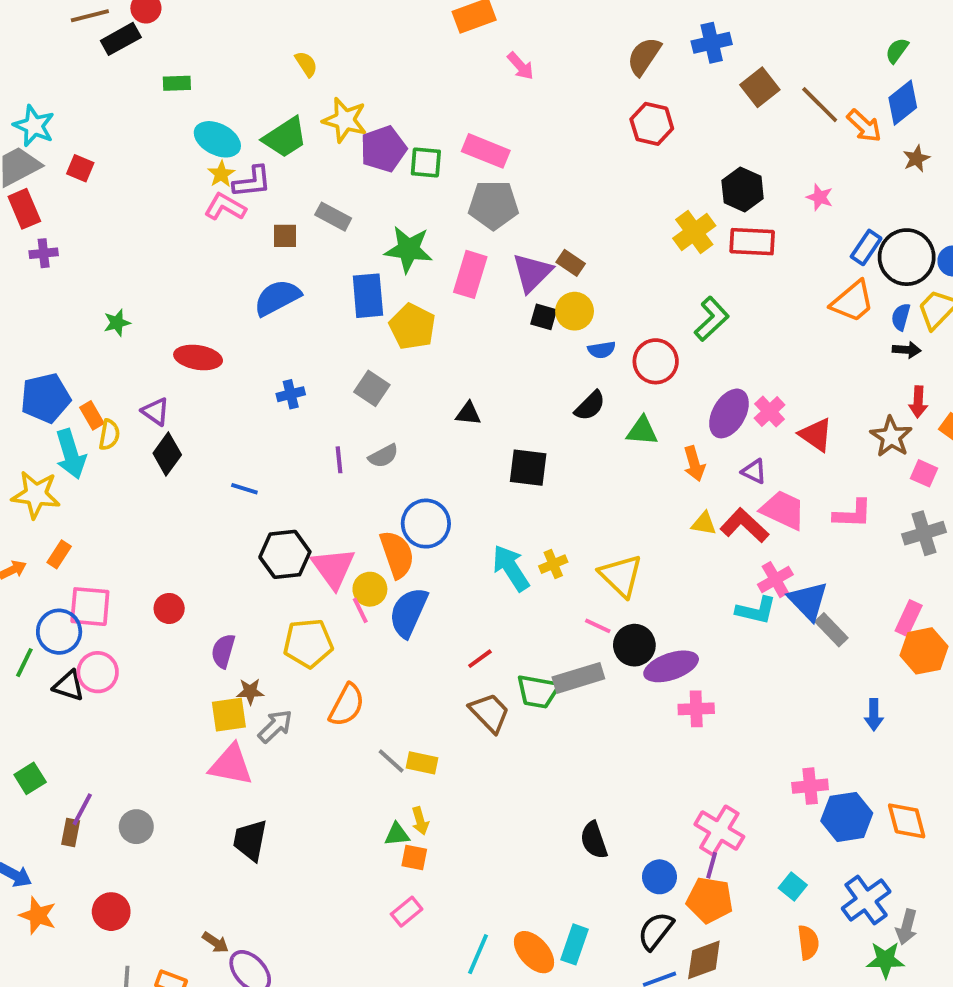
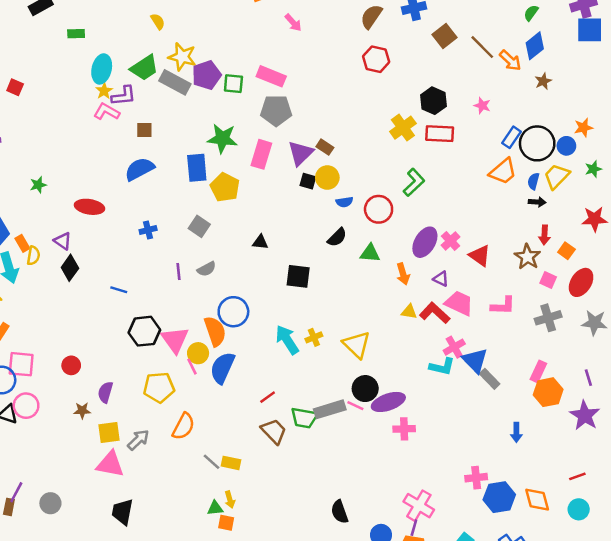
cyan ellipse: (217, 139) -> (102, 69), turned 76
gray rectangle: (333, 217) -> (175, 82), moved, size x1.4
pink line: (598, 626) -> (355, 406), moved
brown star: (250, 691) -> (82, 411), moved

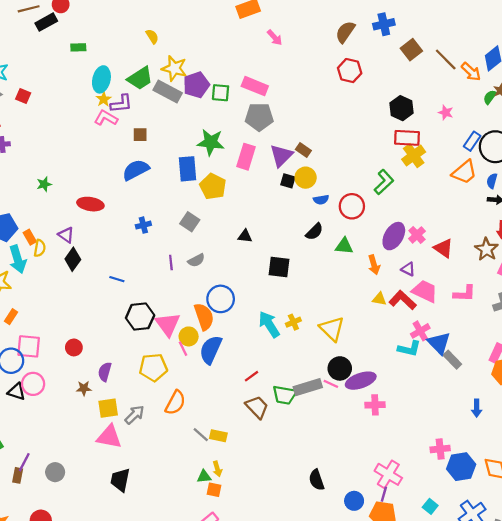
green semicircle: (531, 13) -> (490, 97), moved
yellow cross: (403, 128) -> (414, 156), moved

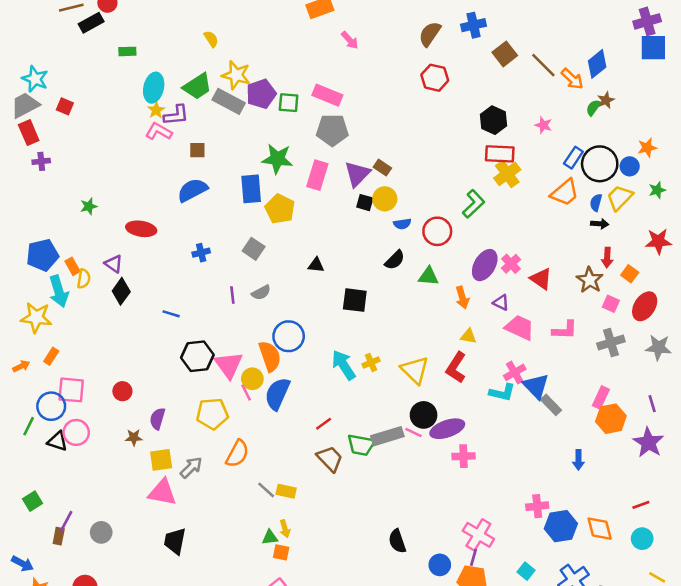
red L-shape: (403, 300) -> (456, 367), moved, turned -100

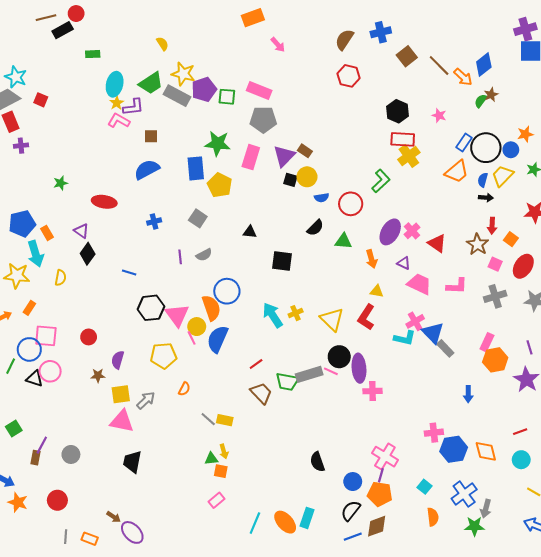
yellow semicircle: (84, 279) -> (61, 278), moved
purple ellipse: (447, 429) -> (359, 368), turned -76
orange semicircle: (237, 454) -> (184, 389), size x0.6

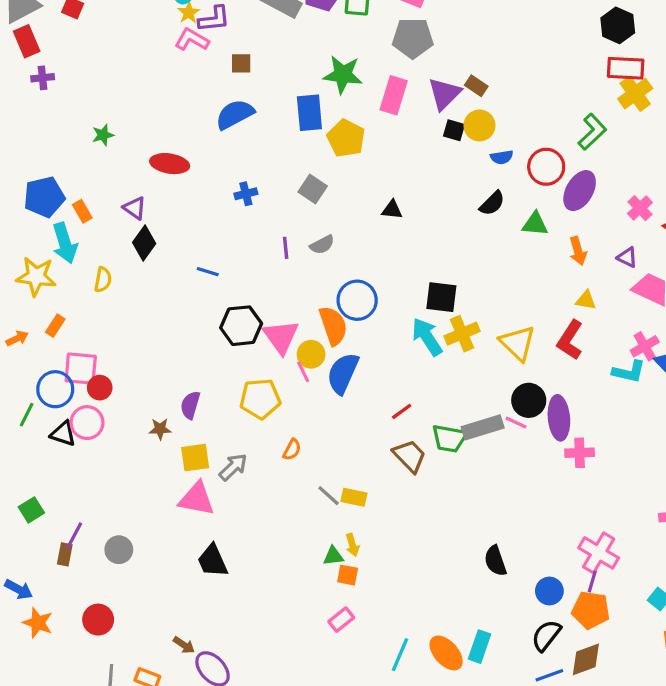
purple ellipse: (390, 232) -> (580, 191), moved
black square: (282, 261) -> (441, 297), moved
yellow cross: (296, 313) -> (462, 334), size x1.5
red circle: (89, 337) -> (100, 388), moved
black trapezoid: (132, 462) -> (213, 561), turned -35

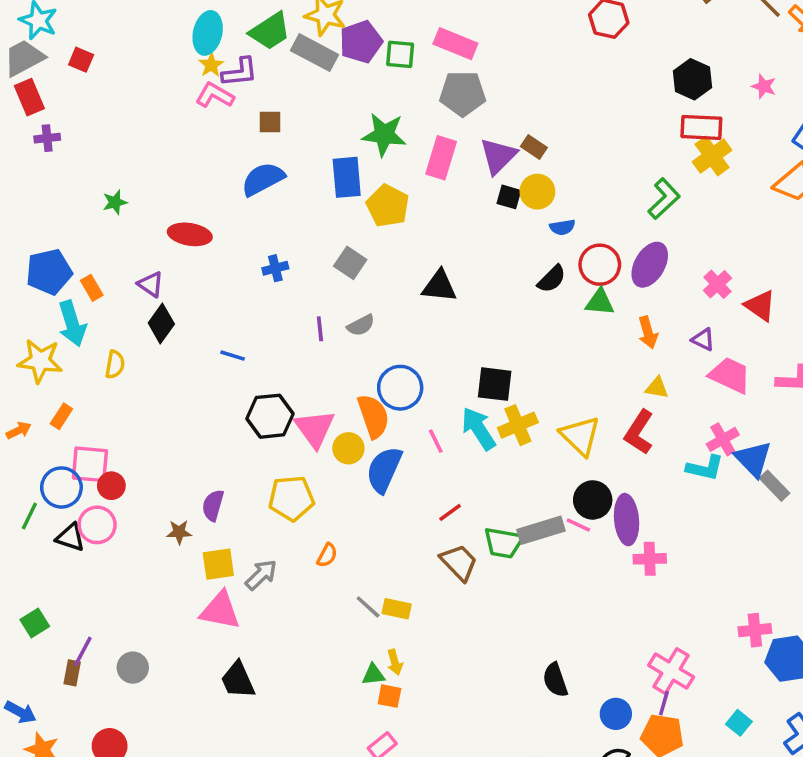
red circle: (546, 167) -> (600, 265), moved
black triangle: (392, 210) -> (439, 286), size x1.5
pink line: (303, 372) -> (436, 441), moved

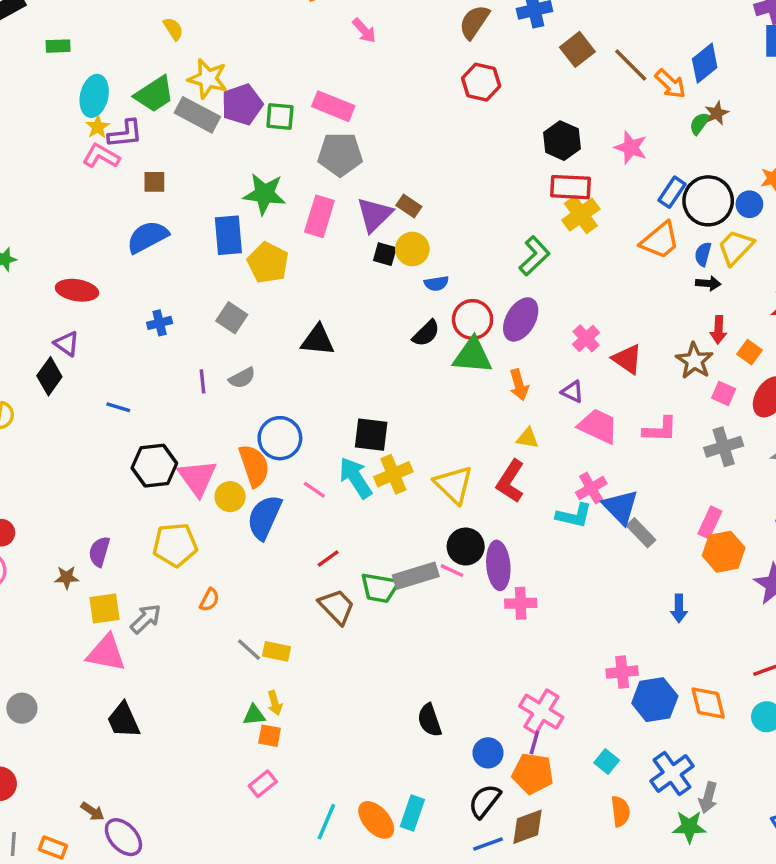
pink star: (764, 86) -> (631, 147), size x1.4
purple triangle: (151, 284) -> (67, 344), moved
green triangle: (600, 302) -> (473, 356), size x1.4
pink line: (436, 441) -> (314, 490), turned -30

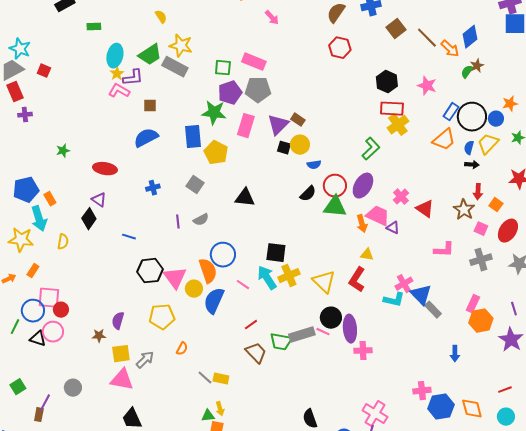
purple pentagon: (242, 104) -> (230, 93), moved
pink trapezoid: (598, 426) -> (378, 216), moved
gray circle: (22, 708) -> (73, 388), moved

